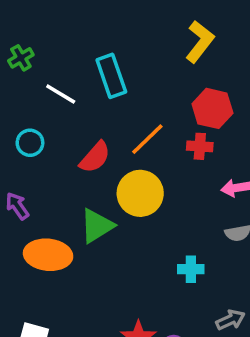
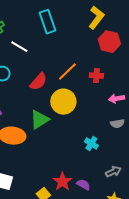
cyan rectangle: (111, 76) -> (47, 22), moved
red hexagon: (212, 108) -> (109, 42), moved
cyan cross: (191, 269) -> (91, 144), turned 32

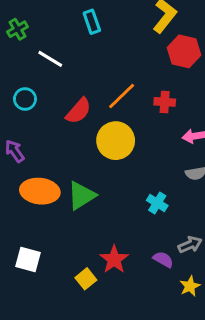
cyan rectangle: (47, 22) -> (92, 22), size x0.7
green triangle: (39, 120) -> (81, 196), moved
purple semicircle: (83, 185) -> (163, 259), moved

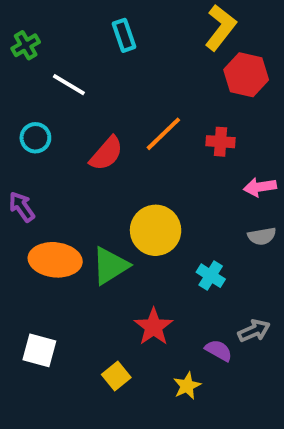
yellow circle: (116, 141) -> (156, 230), moved
red star: (114, 259) -> (154, 327), moved
yellow star: (190, 286) -> (187, 386), moved

